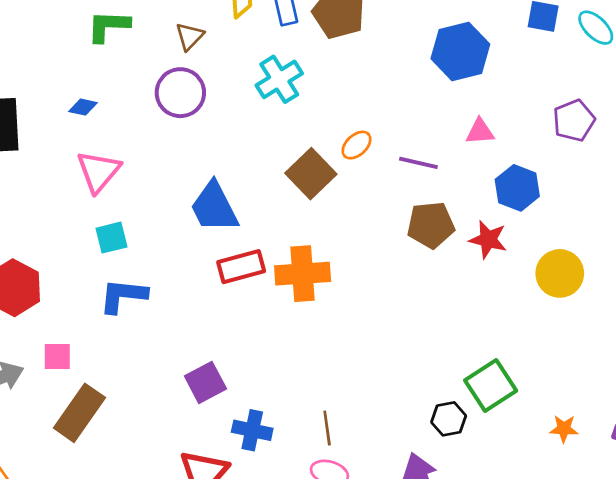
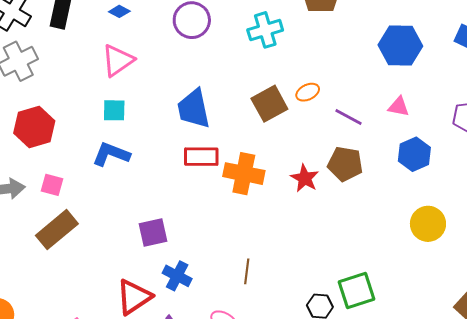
red star: (488, 240) -> (305, 178), moved
brown line: (327, 428) -> (247, 271), moved

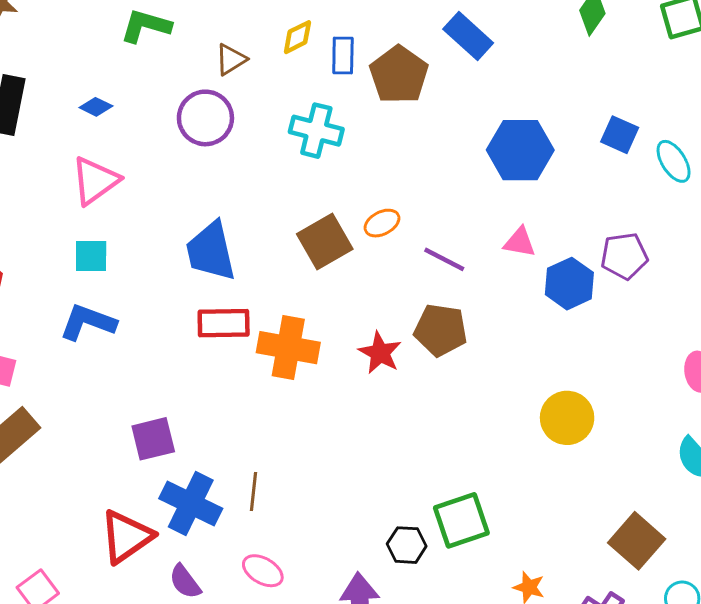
cyan cross: (265, 30) -> (316, 131), turned 32
blue hexagon: (414, 154) -> (569, 284), moved
brown line: (247, 271) -> (254, 492), moved
blue cross: (177, 276) -> (191, 504), size x1.4

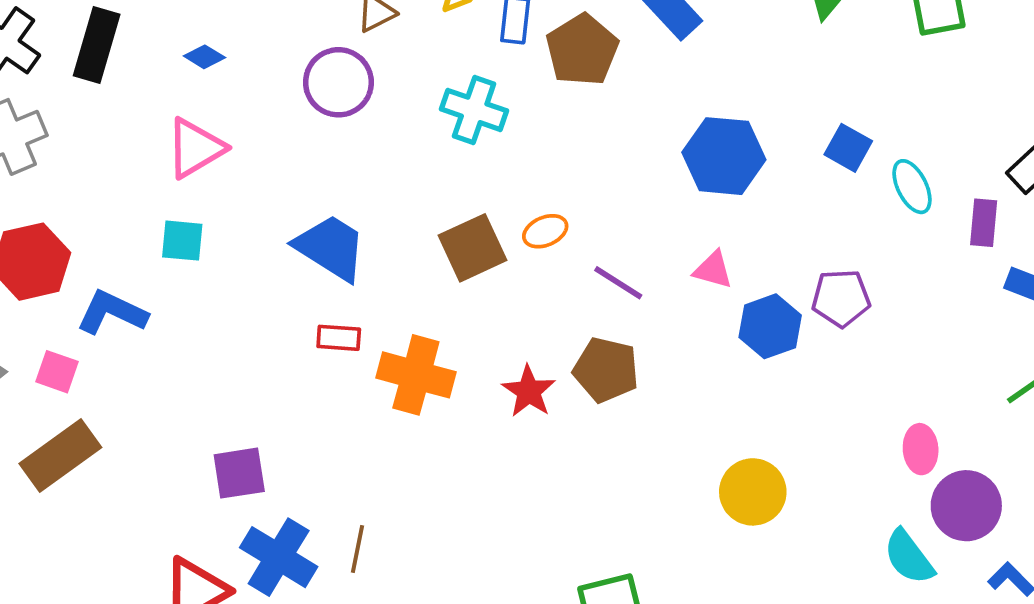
blue trapezoid: (211, 251) -> (331, 248), turned 130
blue L-shape: (88, 322) -> (112, 312), moved
red rectangle: (224, 323) -> (339, 338), size x0.7

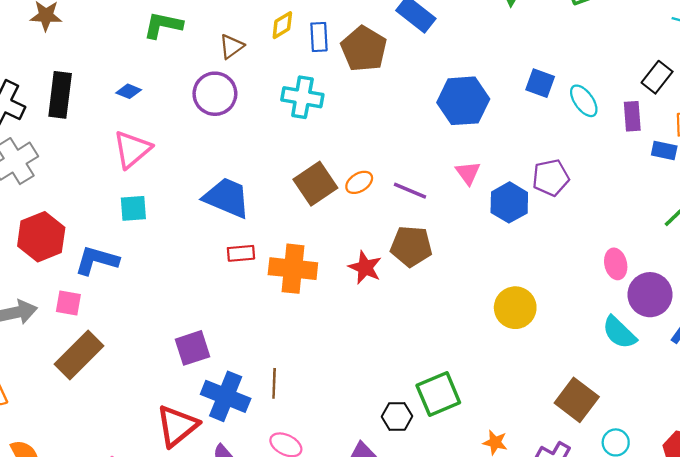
orange ellipse: (545, 231) -> (359, 182), moved
pink triangle: (713, 270) -> (468, 173), turned 48

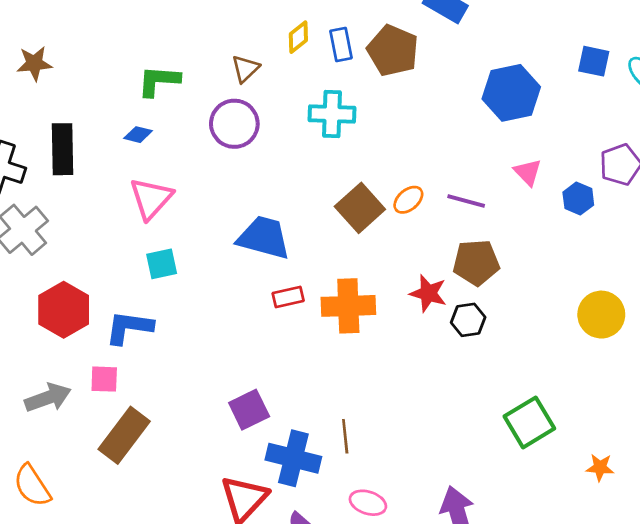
green L-shape: (163, 25) -> (159, 81), moved
blue hexagon: (509, 202) -> (578, 199), size x0.7
black hexagon: (397, 416) -> (468, 320), moved

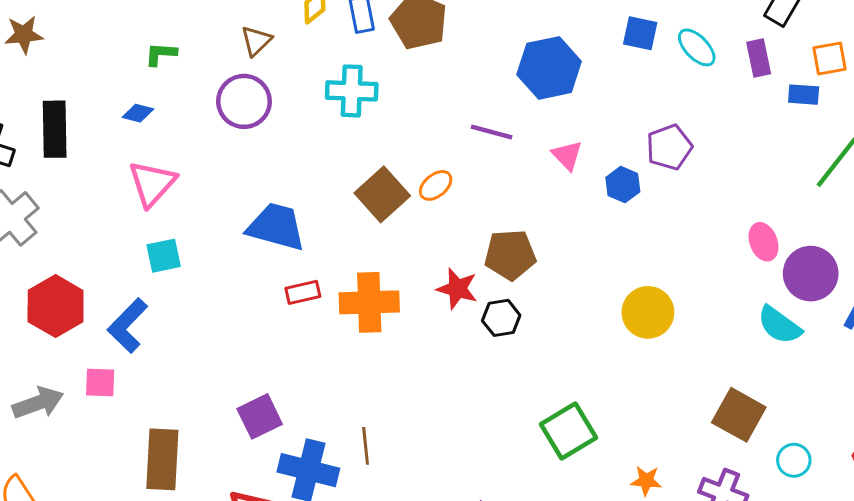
green L-shape: (159, 81) -> (161, 54), size x0.7
purple line: (466, 201) -> (492, 132), moved
blue L-shape: (129, 327) -> (128, 326), turned -54
brown rectangle: (124, 435) -> (162, 459), moved, turned -34

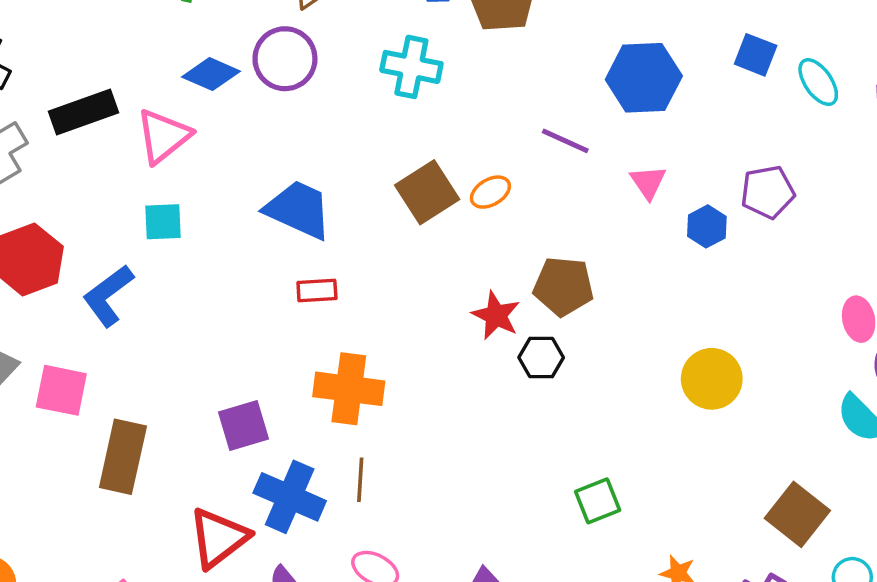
blue diamond: (138, 113) -> (211, 74), moved, size x1.5
black rectangle: (55, 129) -> (83, 112), moved, turned 62
orange cross: (369, 302) -> (349, 389), moved
pink square: (100, 382) -> (61, 390), moved, size x1.4
green square: (569, 431) -> (598, 501), size x0.7

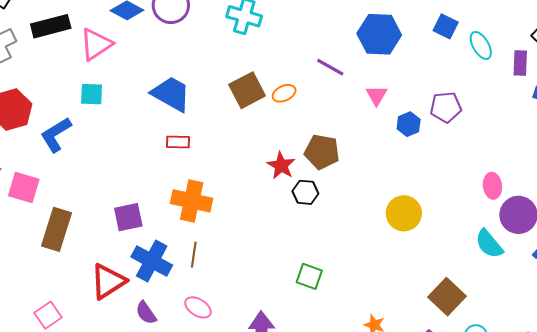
green square: (598, 501) -> (309, 276), moved, turned 36

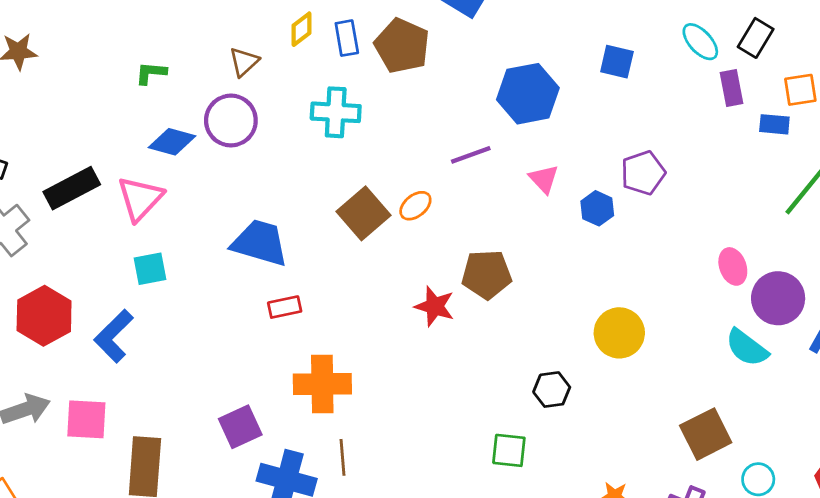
cyan ellipse: (481, 45) -> (700, 42), moved
purple line: (330, 67) -> (471, 155), turned -36
black hexagon: (305, 192) -> (552, 390), moved
brown square: (447, 297) -> (706, 434), turned 33

